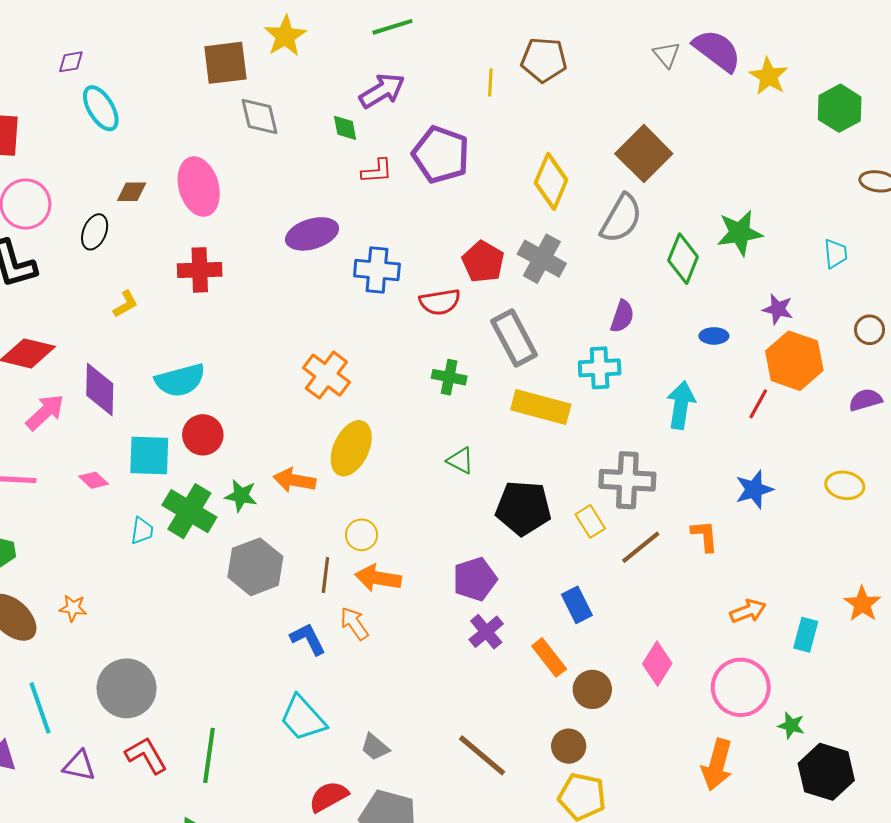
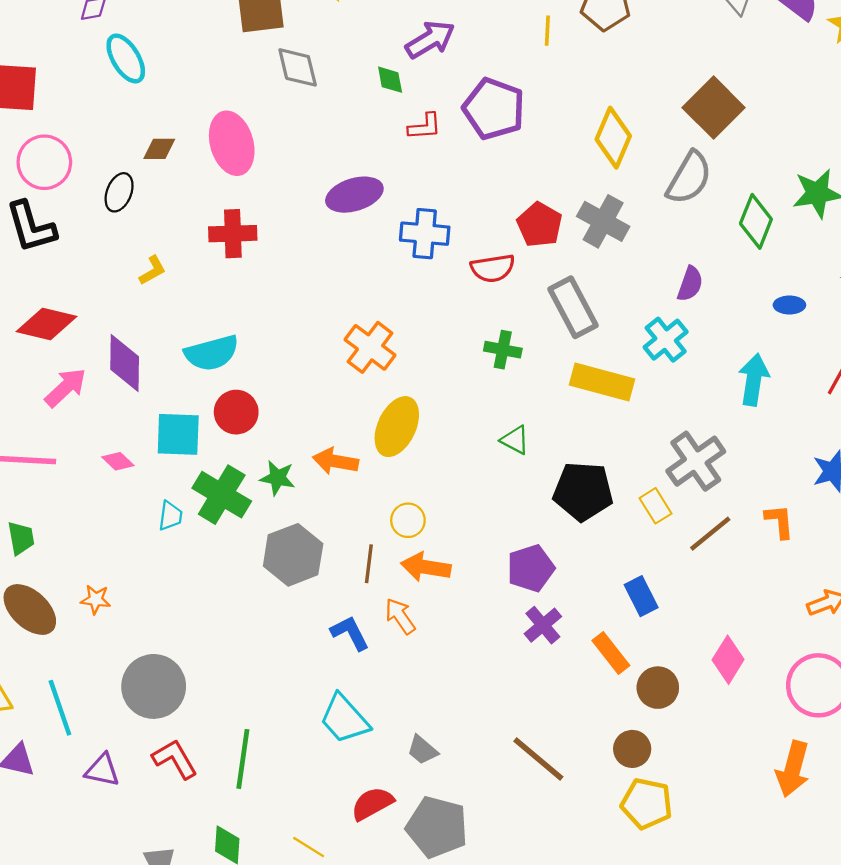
cyan cross: (600, 368) -> (666, 340), turned -36
gray cross: (627, 480) -> (696, 461), turned -38

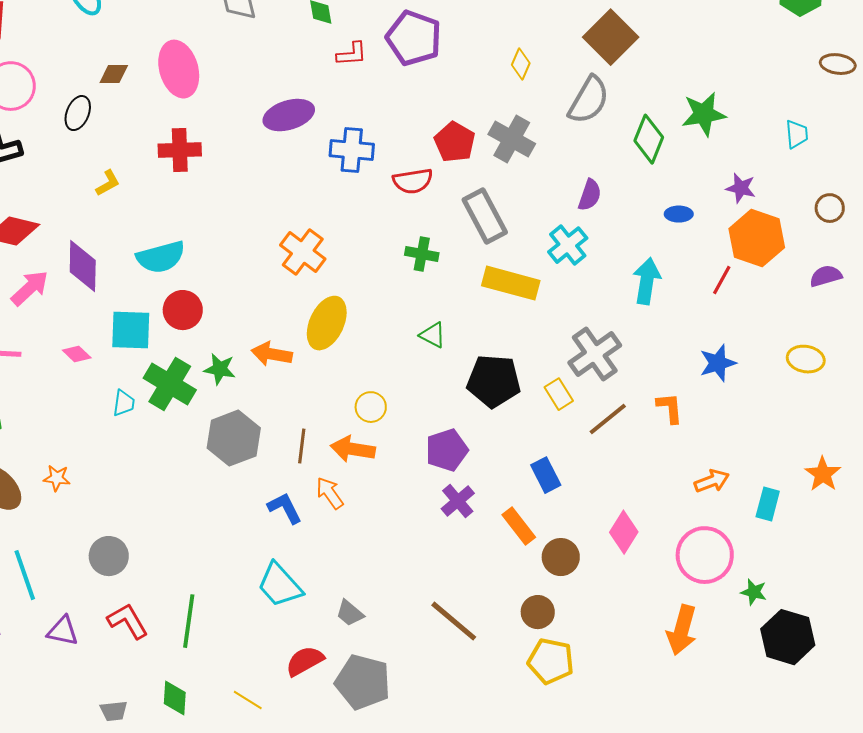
yellow diamond: (613, 138) -> (521, 64), size x0.6
yellow circle: (408, 520) -> (371, 407), moved
gray circle: (154, 686) -> (109, 556), size x0.7

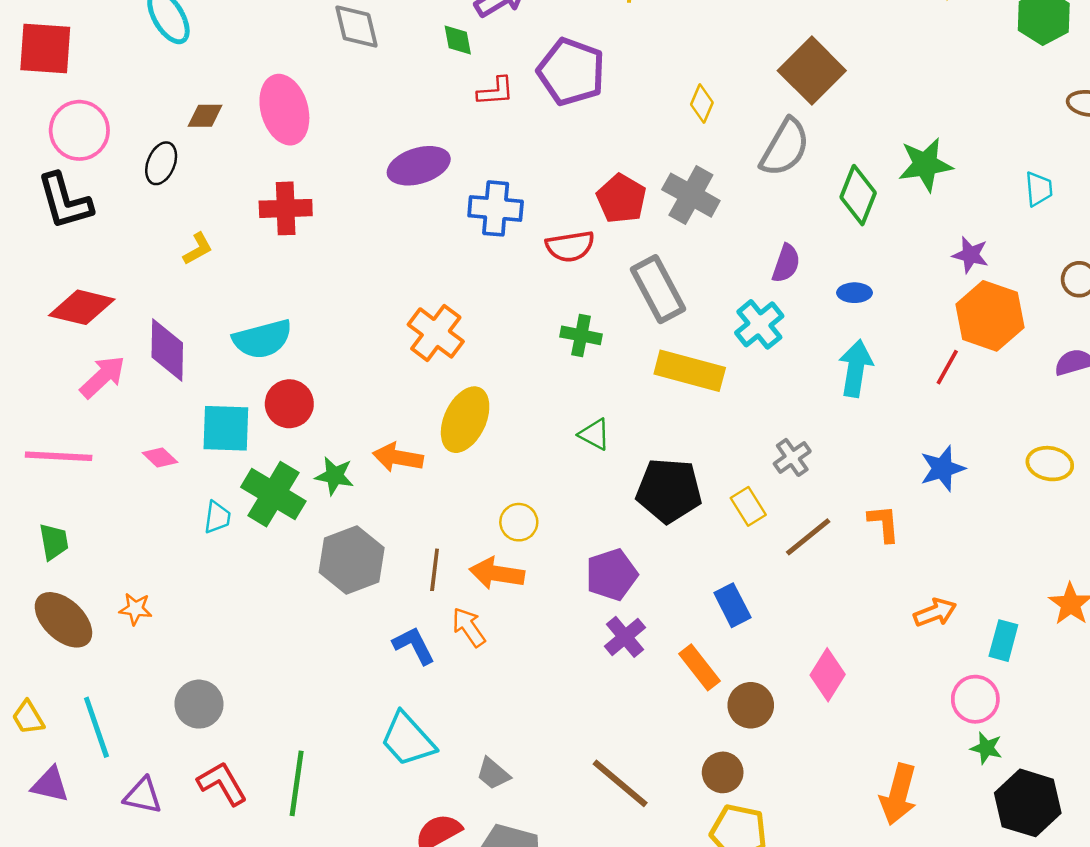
blue ellipse: (679, 214) -> (854, 293), moved
gray cross: (595, 354) -> (792, 457), size x0.6
pink circle: (705, 555) -> (975, 699), moved, size x0.7

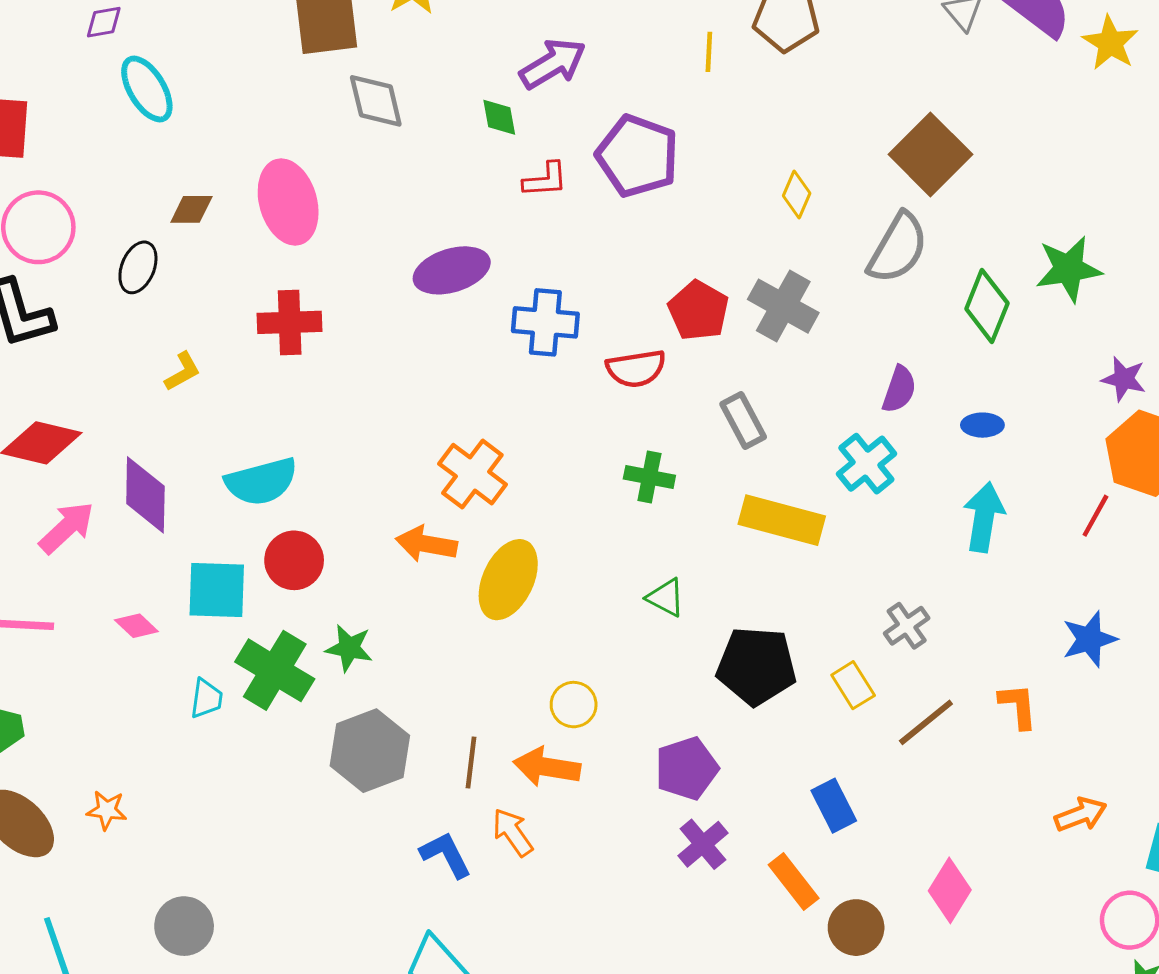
gray rectangle: (658, 289) -> (743, 421), size x0.7
orange arrow: (398, 457) -> (426, 544), moved

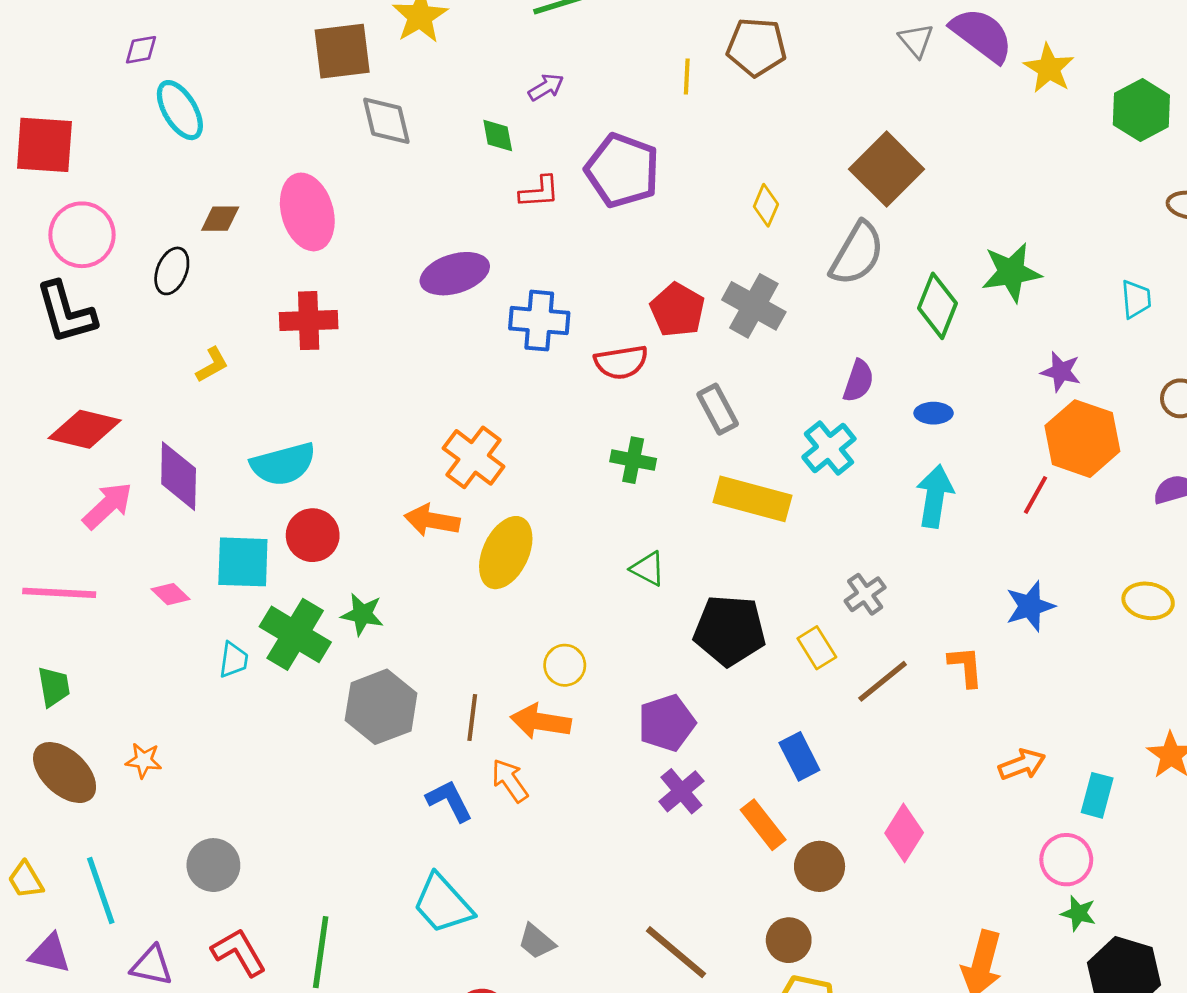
purple arrow: (553, 64) -> (546, 87), size x0.6

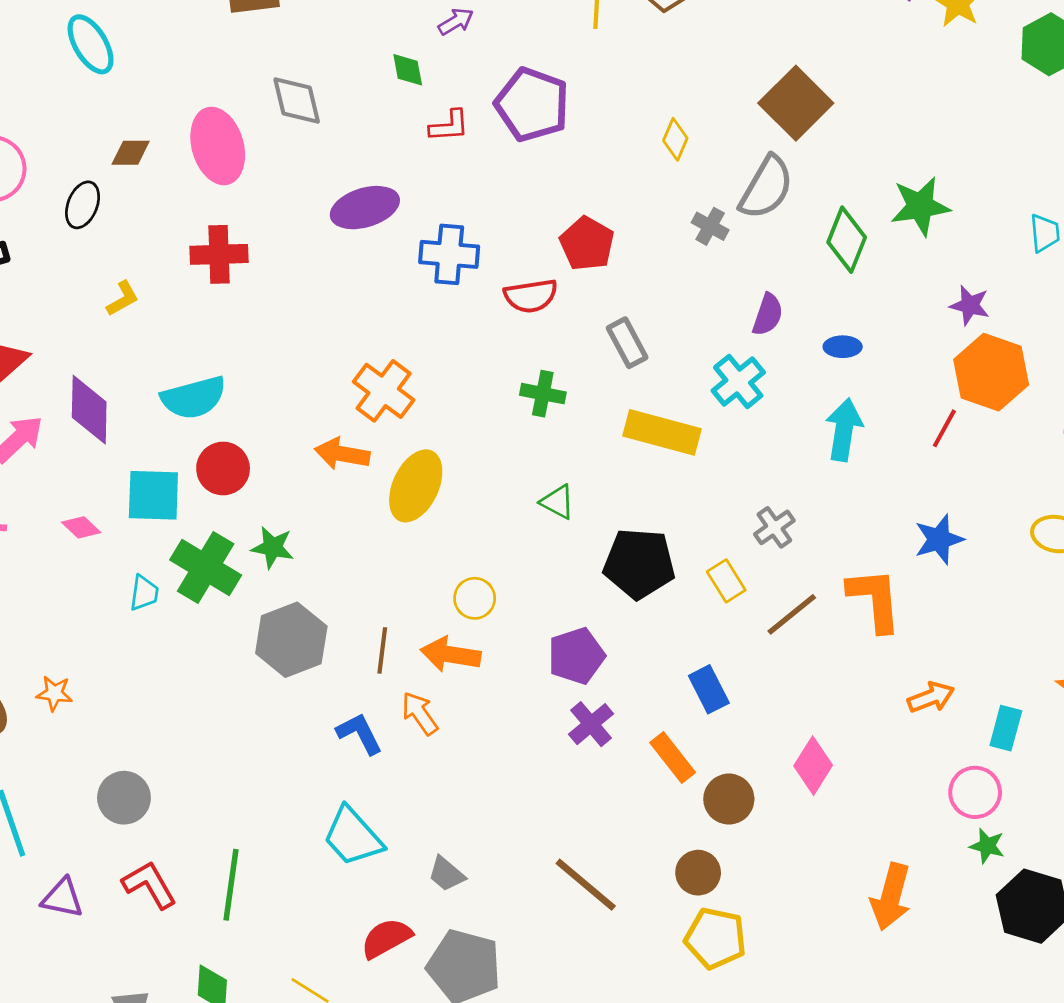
gray diamond: (386, 121) -> (297, 100), moved
gray cross: (754, 306) -> (710, 226), moved, size x0.6
orange L-shape: (966, 667) -> (875, 600), size x1.6

